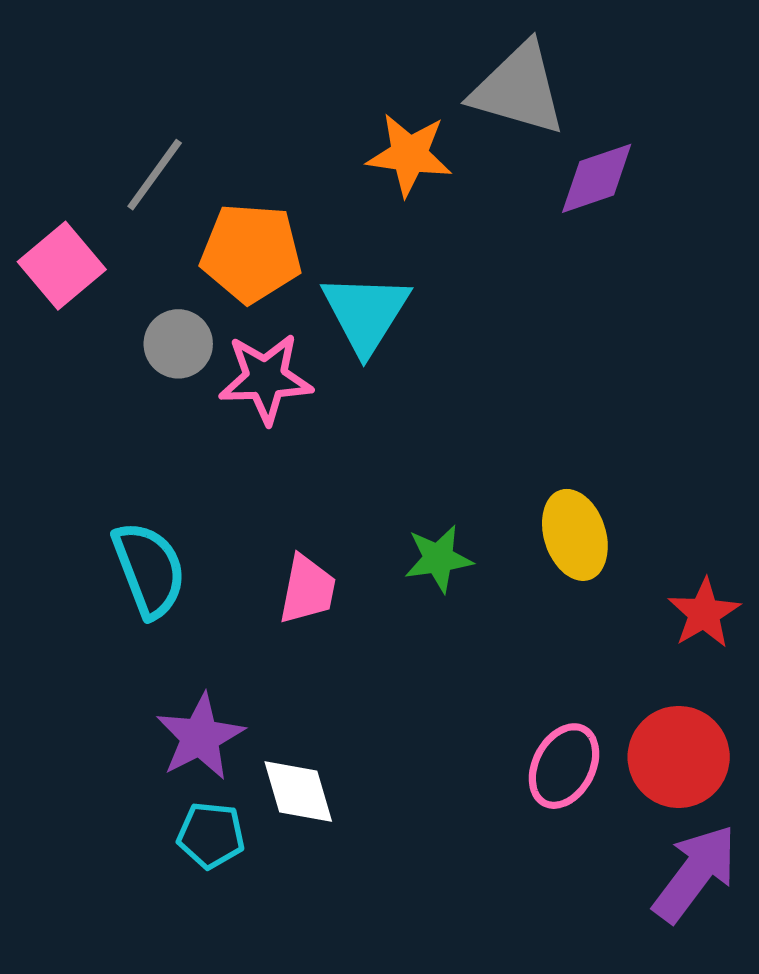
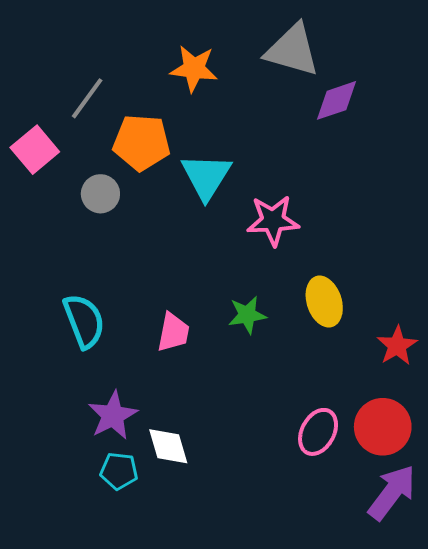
orange star: (409, 155) -> (194, 69), moved
pink star: (266, 378) -> (273, 220), moved

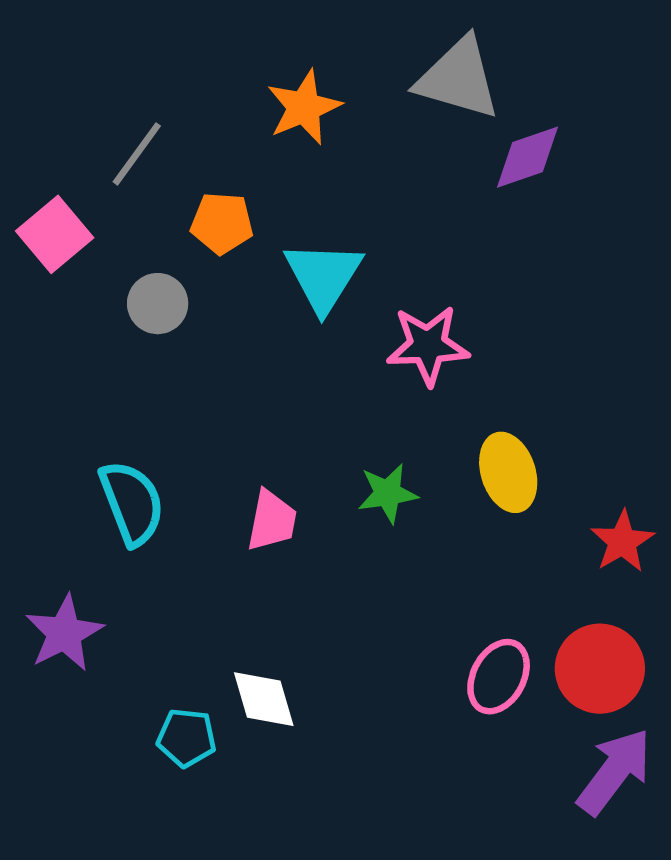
orange star: (194, 69) -> (304, 107), turned -30
orange pentagon: (142, 142) -> (222, 223), size x0.7
purple star: (113, 415) -> (64, 633), moved

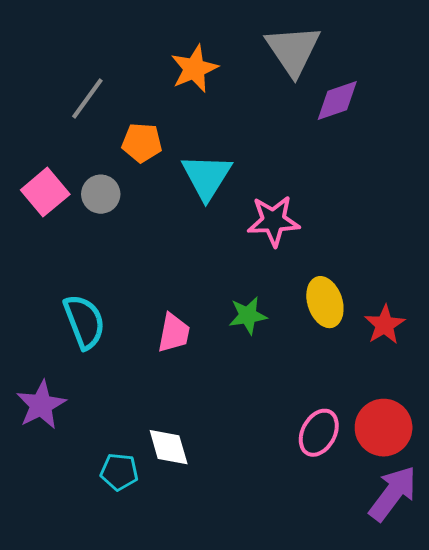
gray triangle: (458, 78) -> (293, 50), turned 40
pink square: (55, 234) -> (45, 192), moved
red star: (622, 542) -> (385, 325), moved

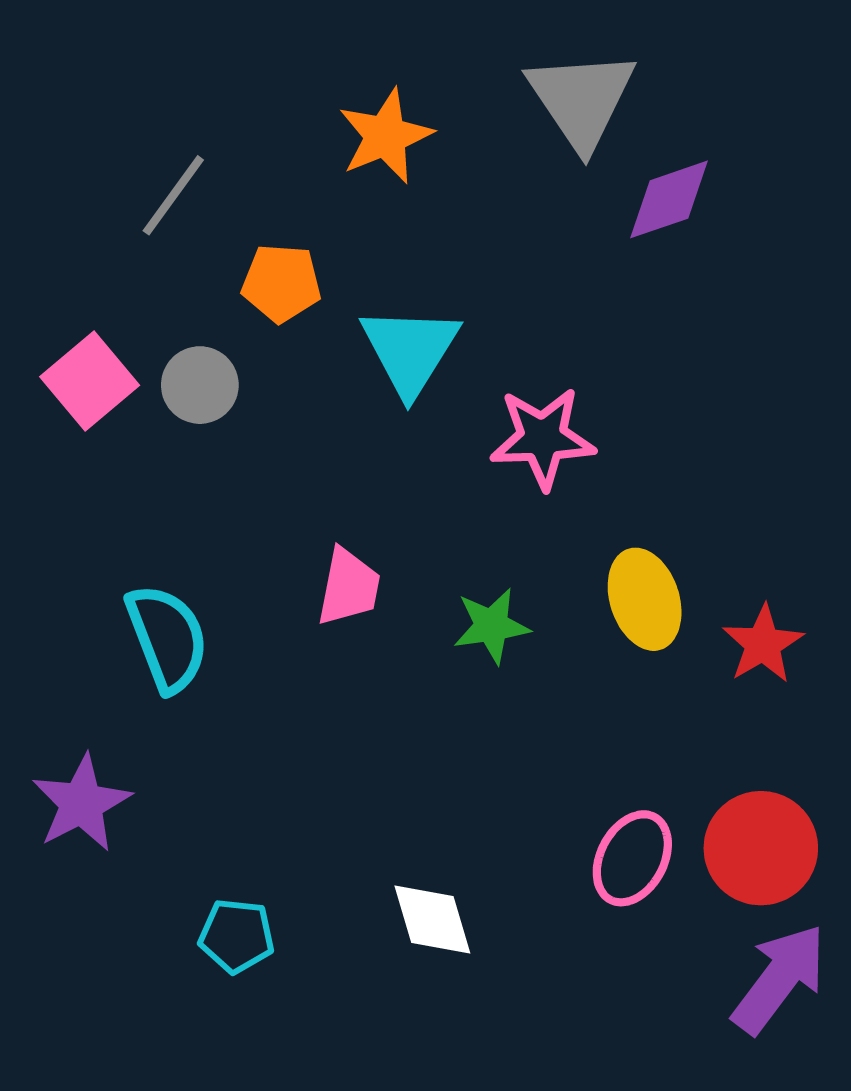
pink trapezoid: (174, 333) -> (349, 587), moved
white diamond: (169, 447) -> (432, 920), moved

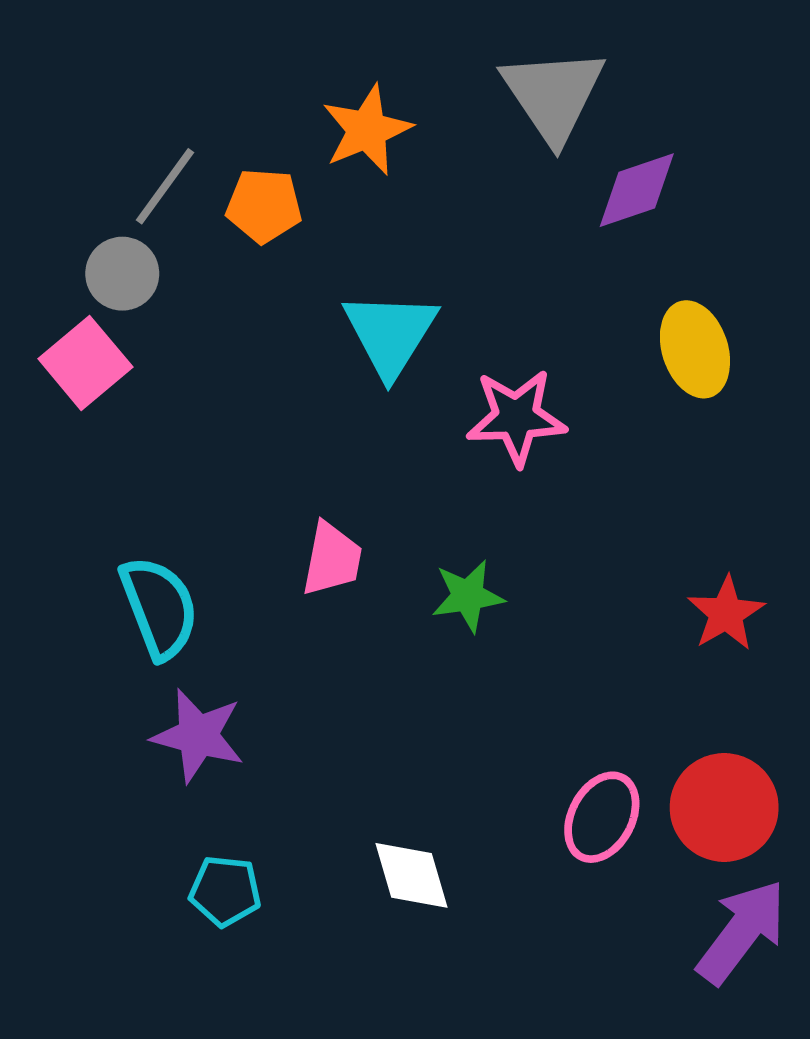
orange pentagon: (281, 283) -> (264, 206), moved
gray circle: (200, 385) -> (122, 274), moved
yellow ellipse: (645, 599) -> (695, 349), moved
purple star: (81, 803) -> (198, 736), moved, turned -30

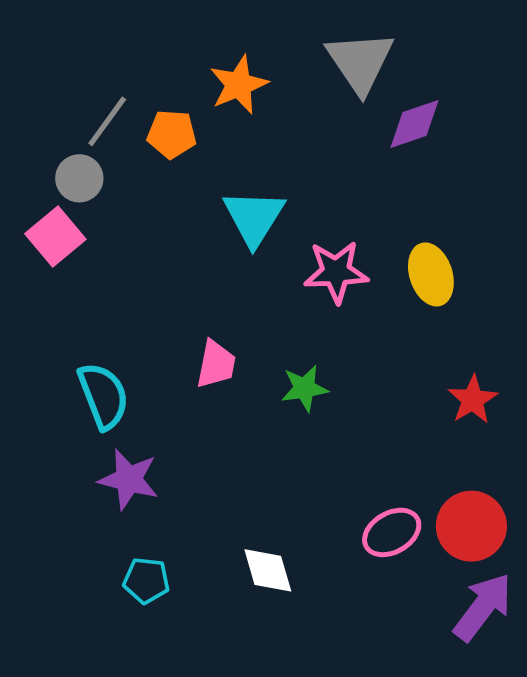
yellow ellipse: (695, 349) -> (431, 274), moved
pink ellipse: (602, 817) -> (392, 532), turned 32

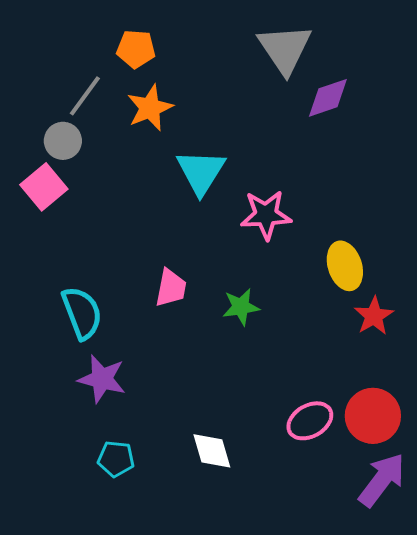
orange star: (239, 85) -> (150, 108), moved
orange pentagon: (172, 134) -> (136, 49), moved
yellow ellipse: (431, 274) -> (345, 266), moved

